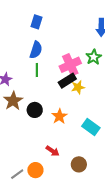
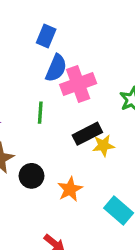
blue semicircle: (36, 50) -> (56, 68), moved
pink cross: (70, 65) -> (78, 84), moved

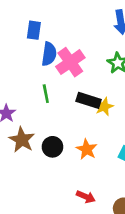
black rectangle: (87, 134) -> (89, 100), turned 60

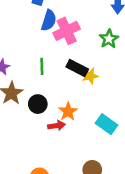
green line: (46, 94) -> (42, 66), moved
red arrow: (86, 197) -> (56, 126), moved, turned -42

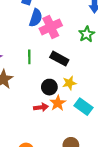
yellow star: (90, 76) -> (69, 83), moved
black circle: (38, 104) -> (49, 87), moved
orange star: (68, 111) -> (58, 103), moved

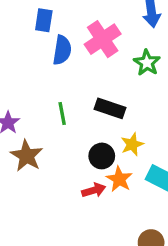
pink cross: (51, 27) -> (103, 39), moved

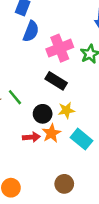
pink cross: (103, 39) -> (60, 48), moved
green line: (62, 113) -> (15, 97), moved, turned -42

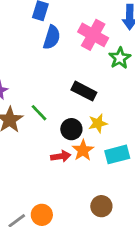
pink cross: (60, 48) -> (93, 35), moved, turned -35
cyan rectangle: (82, 139) -> (117, 154), turned -50

